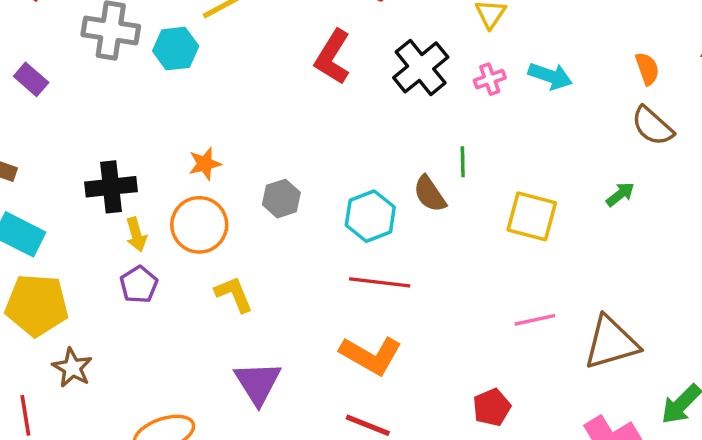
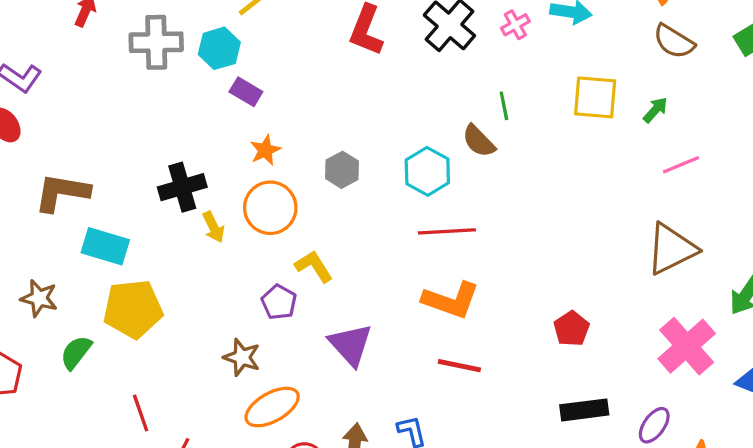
purple rectangle: (31, 79) -> (246, 92), moved
yellow square: (532, 216) -> (595, 97), moved
purple pentagon: (139, 285) -> (279, 302), moved
pink line: (535, 320) -> (681, 165), moved
brown star: (72, 368) -> (242, 357), moved

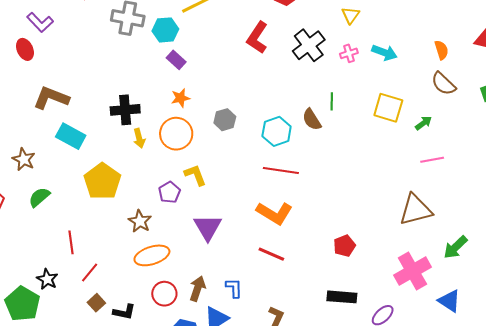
yellow pentagon: (133, 309) -> (102, 181), moved, turned 30

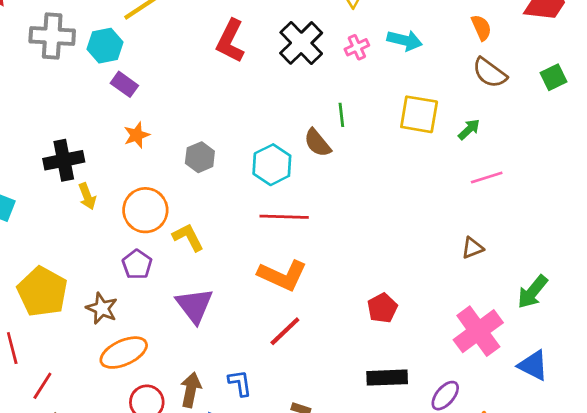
orange circle: (176, 134) -> (145, 210), moved
yellow L-shape: (195, 175) -> (188, 237), moved
yellow pentagon: (102, 181) -> (42, 292), moved
brown triangle: (416, 210) -> (472, 248), size x0.5
red line: (271, 254) -> (285, 331), turned -60

